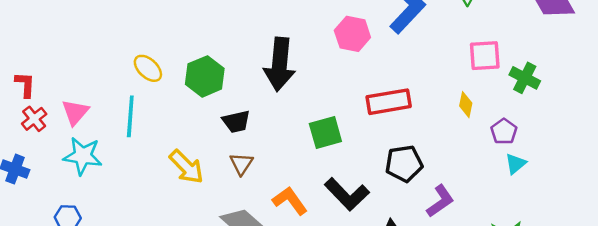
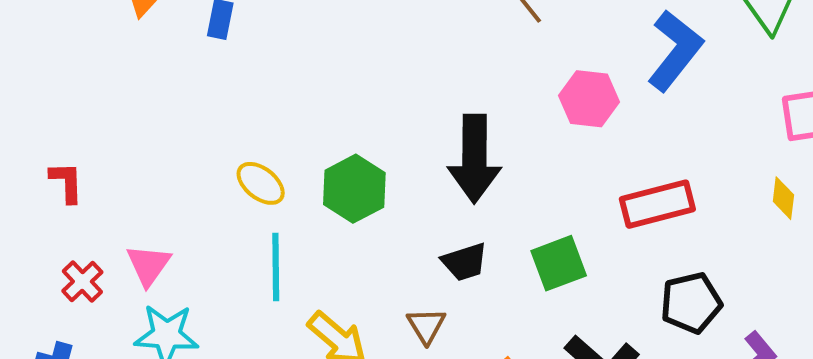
red L-shape: (25, 85) -> (66, 182), moved
cyan line: (130, 116) -> (276, 267), moved
black trapezoid: (236, 122) -> (465, 262), moved

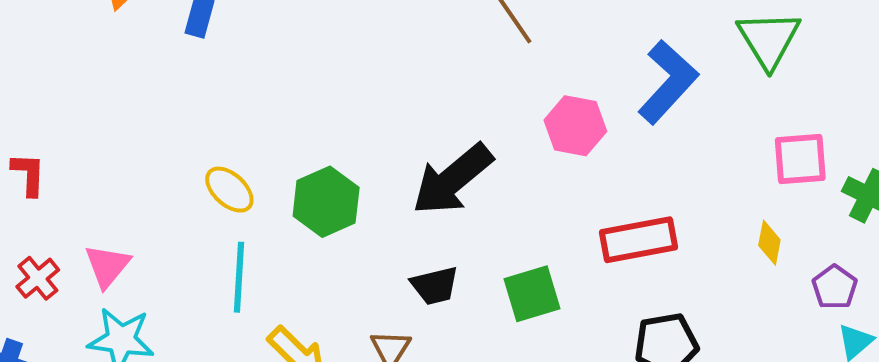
black arrow: (474, 159) -> (452, 179), turned 46

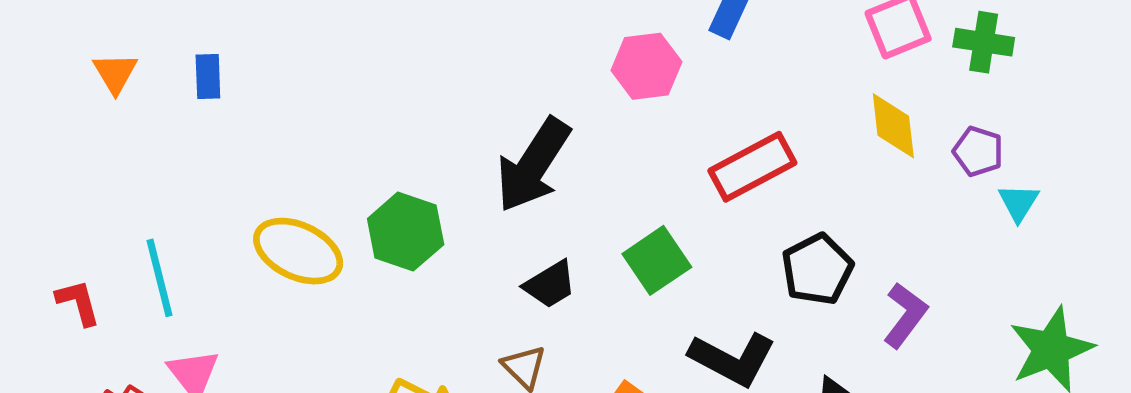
yellow ellipse: (229, 190) -> (298, 251), size x1.5
yellow diamond: (769, 243) -> (893, 126), size x1.4
cyan line: (239, 277) -> (160, 278), moved

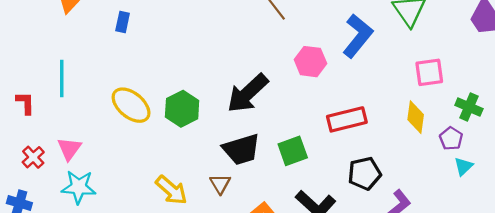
green cross: (984, 42) -> (469, 107), moved
blue rectangle: (208, 77) -> (123, 22), moved
cyan line: (160, 278) -> (62, 78), moved
black trapezoid: (550, 284) -> (241, 149), size x1.5

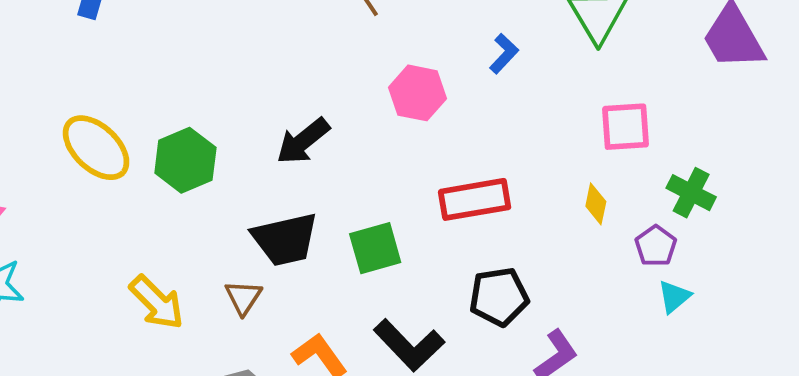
blue L-shape: (358, 36) -> (504, 54), size x0.5
black arrow: (248, 93) -> (303, 141), size x0.7
yellow diamond: (416, 117) -> (596, 204), size x0.7

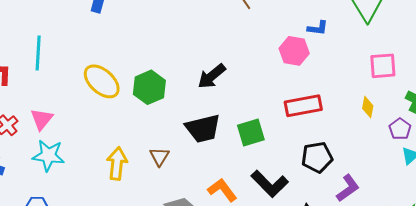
blue L-shape: (504, 54) -> (318, 28), turned 55
pink hexagon: (417, 93) -> (294, 51), moved
brown triangle: (243, 297) -> (159, 157), moved
yellow arrow: (157, 302) -> (117, 163), moved, turned -128

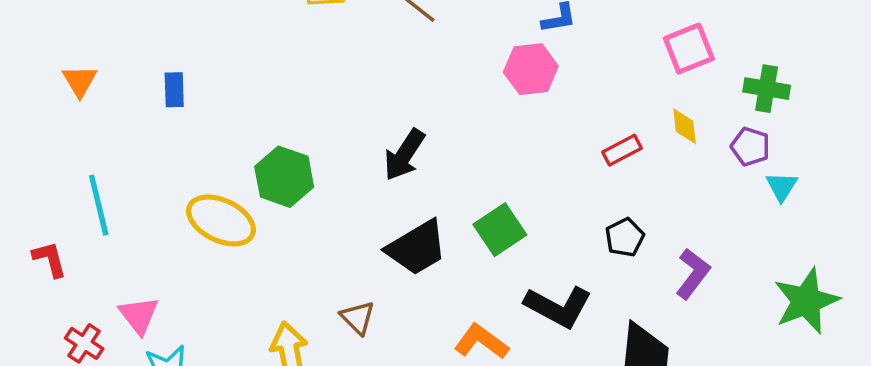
green hexagon: (149, 87) -> (284, 177), moved
red rectangle: (303, 106) -> (622, 150), moved, size x0.6
black pentagon: (317, 157) -> (625, 237), size x0.7

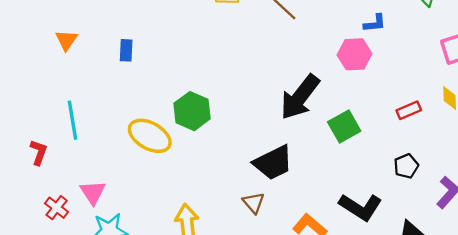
black arrow: (404, 155) -> (300, 97), moved, size x1.4
green square: (500, 230) -> (344, 127), moved
red L-shape: (50, 259) -> (39, 152), turned 30
brown triangle: (358, 318) -> (254, 203), moved

